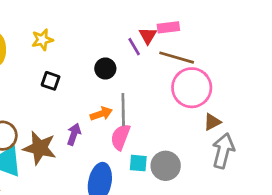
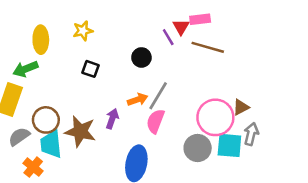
pink circle: (192, 88) -> (215, 117), moved
gray line: (123, 110) -> (158, 96), turned 32
gray arrow: (223, 151) -> (251, 134), size x0.7
cyan square: (138, 163) -> (229, 145), moved, size x1.5

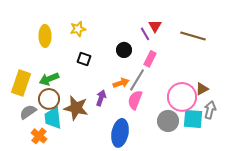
pink rectangle: (200, 19) -> (150, 59), moved, turned -56
brown line: (208, 47) -> (193, 36), moved
green arrow: (25, 69) -> (49, 79), moved

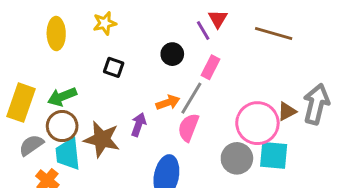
gray arrow: (210, 110) -> (316, 104), moved, size x1.5

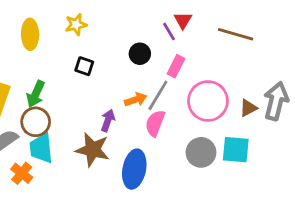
green arrow: (62, 97) -> (36, 94), turned -44
pink circle: (257, 123) -> (208, 101), moved
brown star: (102, 139) -> (93, 150), moved

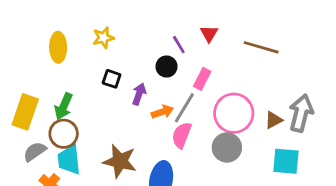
purple line: (169, 31) -> (179, 45), moved
purple arrow: (108, 120) -> (139, 94), moved
cyan square: (236, 150) -> (286, 161), moved
gray circle: (201, 152) -> (227, 147), moved

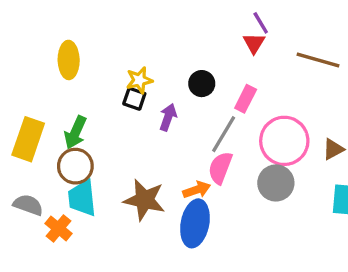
yellow star: (103, 38) -> (139, 80), moved
purple line: (179, 45) -> (261, 23), moved
orange arrow: (162, 112) -> (197, 190), moved
gray semicircle: (35, 152) -> (28, 205), moved, turned 55

